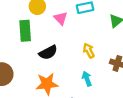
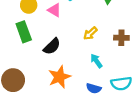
yellow arrow: (89, 51) -> (90, 33), turned -88

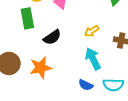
cyan arrow: (96, 61) -> (93, 59), size x1.5
orange star: (59, 77) -> (41, 68), moved

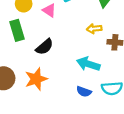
yellow arrow: (92, 31) -> (94, 29), moved, turned 32
cyan arrow: (93, 59) -> (88, 64), turned -40

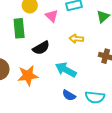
yellow arrow: (94, 29) -> (76, 39), moved
cyan arrow: (88, 64) -> (66, 70), moved

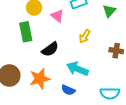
yellow arrow: (76, 39) -> (85, 36), turned -56
blue semicircle: (69, 95) -> (68, 90), moved

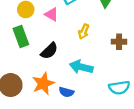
blue semicircle: (68, 90) -> (66, 92), moved

